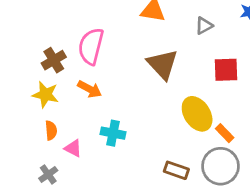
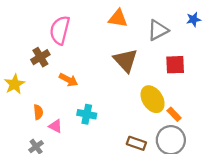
gray triangle: (204, 26) -> (158, 30), size x1.5
pink semicircle: (91, 46) -> (60, 30), moved
yellow star: (45, 95) -> (15, 84), moved, turned 30

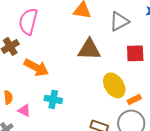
brown triangle: (126, 60) -> (89, 49), turned -45
orange arrow: (68, 80) -> (36, 67), size x1.4
orange rectangle: (174, 114) -> (134, 99), turned -72

